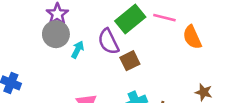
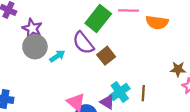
orange semicircle: (192, 37) -> (157, 22), turned -45
cyan arrow: (78, 50) -> (57, 56), turned 42

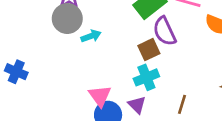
purple semicircle: (83, 43) -> (165, 31), moved
cyan cross: (120, 92) -> (146, 77), moved

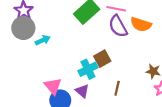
purple semicircle: (165, 31) -> (118, 26), moved
brown square: (149, 50) -> (102, 59), moved

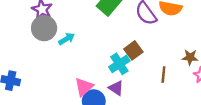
pink triangle: (53, 86) -> (84, 87), turned 36
brown line: (117, 88) -> (163, 74), moved

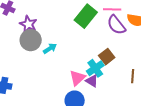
pink triangle: (84, 87) -> (77, 78), moved
purple triangle: (116, 88) -> (92, 81), moved

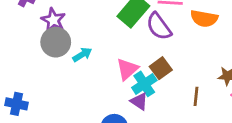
purple semicircle: (116, 25) -> (159, 26), moved
pink triangle: (77, 78) -> (127, 69), moved

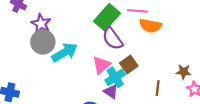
orange semicircle: (204, 19) -> (150, 26), moved
purple semicircle: (159, 26) -> (113, 39), moved
cyan arrow: (82, 55) -> (65, 52), size x1.6

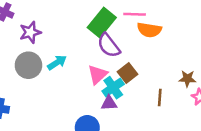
purple star: (41, 24) -> (30, 32), turned 30
gray circle: (43, 42) -> (28, 65), moved
cyan arrow: (65, 52) -> (57, 63), size x0.7
purple triangle: (111, 92) -> (109, 103), turned -35

